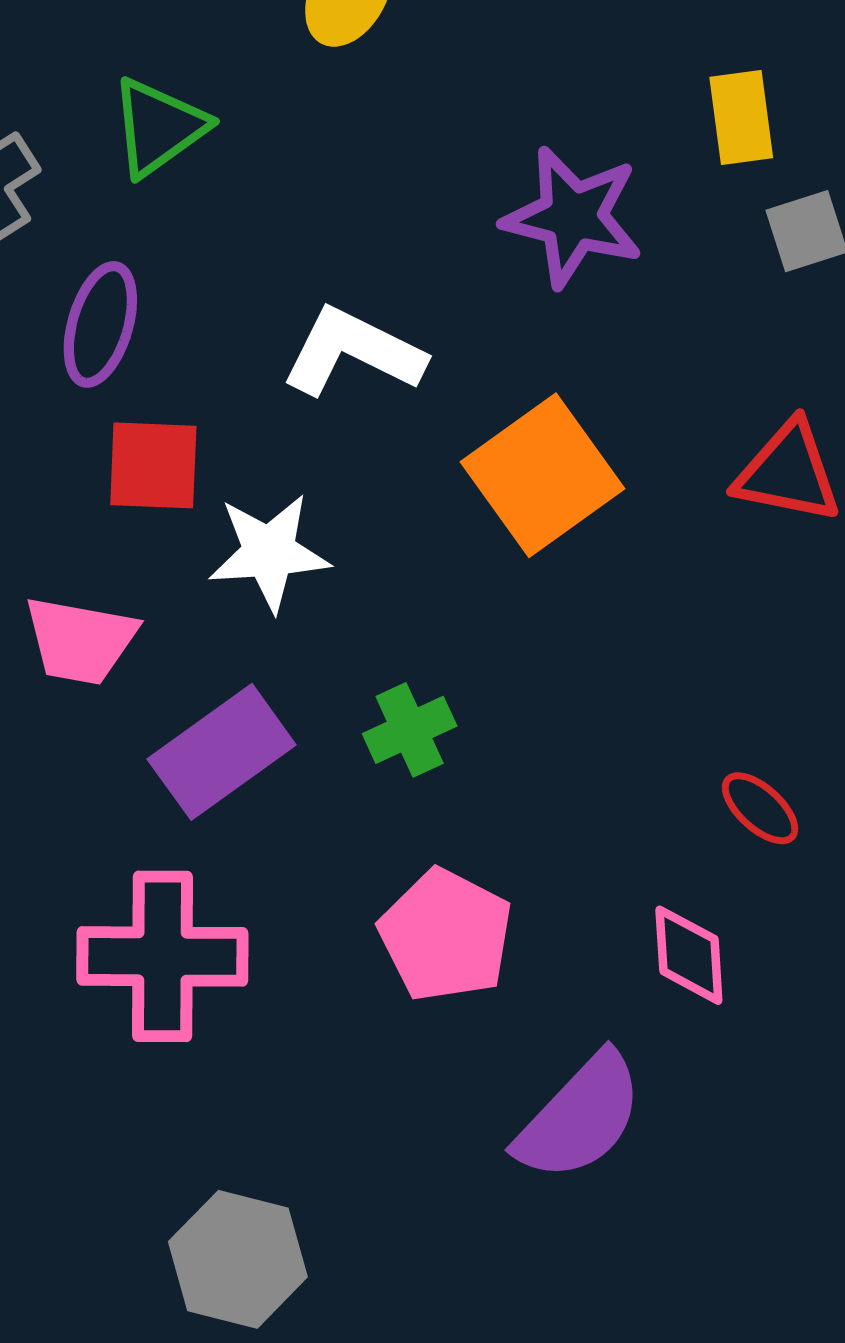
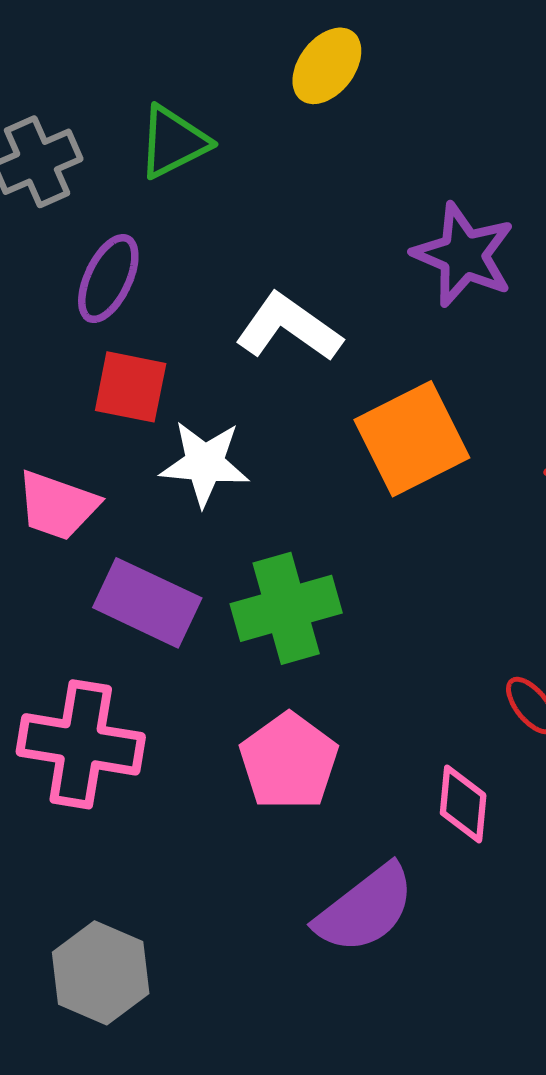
green cross: (410, 730) -> (286, 608), size x1.6
purple rectangle: (222, 752) -> (147, 603), turned 52

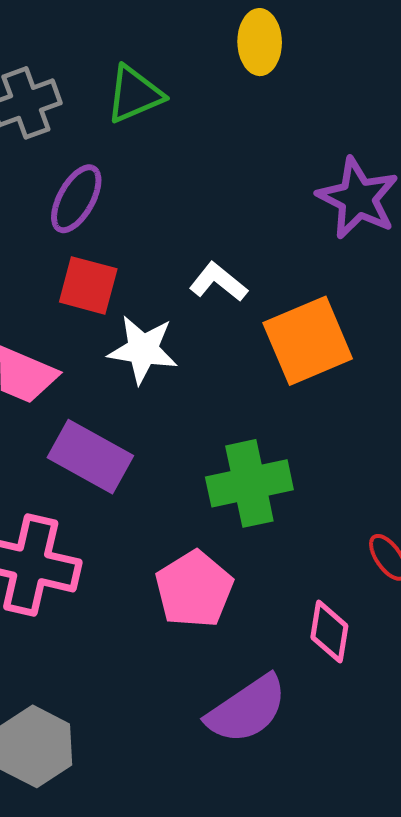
yellow ellipse: (327, 66) -> (260, 42), turned -42
white L-shape: (289, 328) -> (218, 282), moved, size x0.7
green cross: (286, 608) -> (249, 483), moved

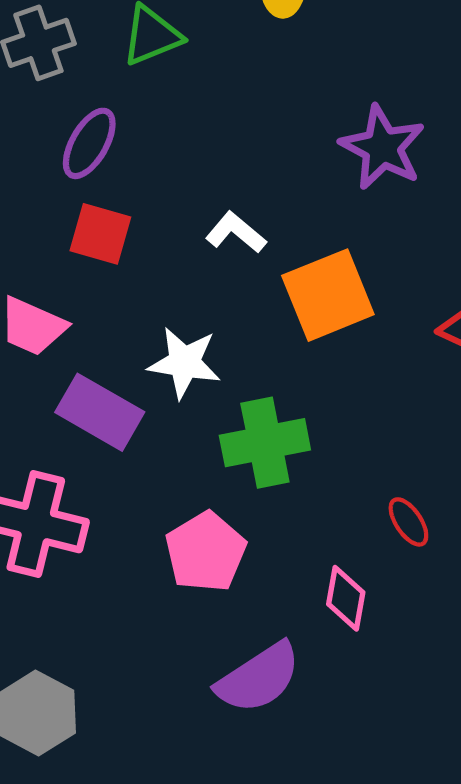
white star: (143, 350) -> (184, 363), moved

